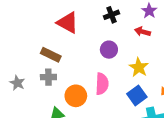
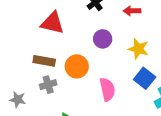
pink semicircle: (102, 84) -> (107, 89), moved
orange circle: (76, 96) -> (77, 66), moved

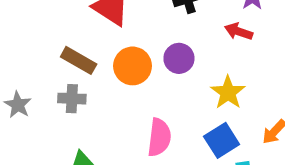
orange circle: (77, 66) -> (133, 66), moved

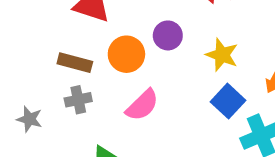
pink semicircle: (159, 137) -> (142, 105), moved, turned 54

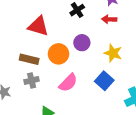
blue square: (228, 101) -> (104, 81), moved

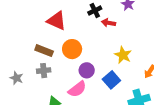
red arrow: (109, 19) -> (109, 23), moved
purple circle: (82, 43) -> (87, 70), moved
pink semicircle: (68, 83) -> (77, 89), moved

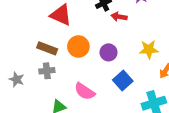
yellow star: (123, 55) -> (149, 49), moved, turned -30
purple circle: (87, 70) -> (109, 52), moved
pink semicircle: (77, 89) -> (85, 91), turned 72

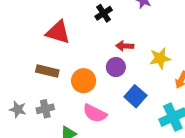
red arrow: (119, 17) -> (125, 46), moved
orange circle: (78, 46) -> (84, 81), moved
gray cross: (47, 71) -> (45, 109), moved

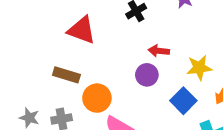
orange circle: (84, 81) -> (97, 98), moved
blue square: (135, 96) -> (183, 101), moved

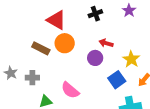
yellow star: (199, 68) -> (131, 59), turned 30
orange circle: (97, 98) -> (65, 43), moved

